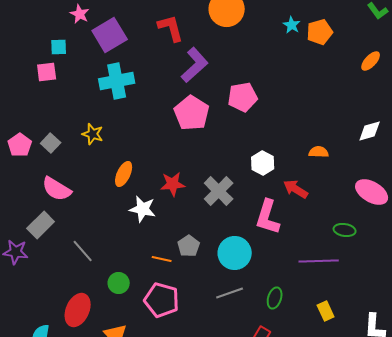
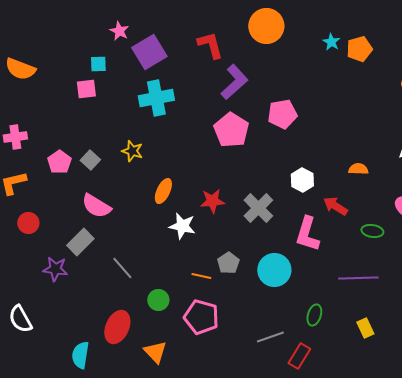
green ellipse: (345, 230) -> (372, 231), moved
gray line: (230, 293) -> (270, 337), moved

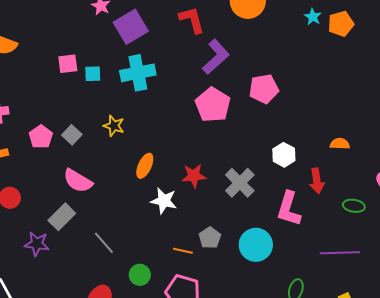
cyan square: (98, 64) -> (93, 74), moved
red arrow: (335, 206) -> (317, 181), turned -130

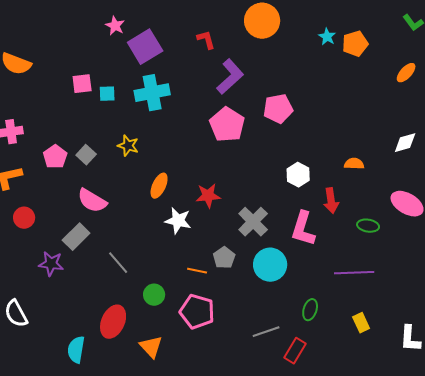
red L-shape: (192, 20) -> (206, 40), size x0.7
gray cross: (240, 183) -> (253, 222), moved

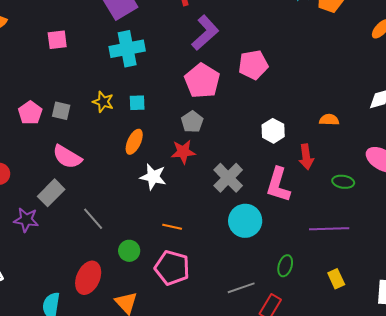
cyan square: (107, 94) -> (137, 103), moved
gray square: (86, 155) -> (61, 111), turned -30
gray pentagon: (224, 258) -> (192, 122), moved

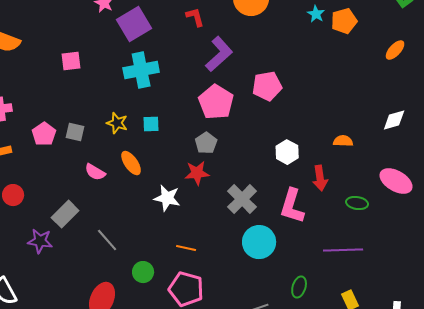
orange ellipse: (134, 142) -> (131, 163), moved, turned -60
pink semicircle: (67, 157) -> (95, 172), moved, size x0.7

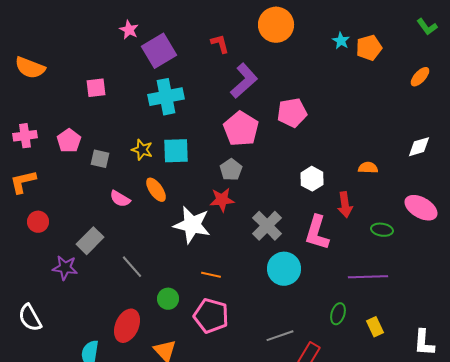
cyan square: (151, 124) -> (176, 151), size x1.6
pink pentagon: (44, 134) -> (69, 141), moved
white star: (167, 198) -> (192, 225), size x1.4
green ellipse: (299, 287) -> (338, 314), moved

